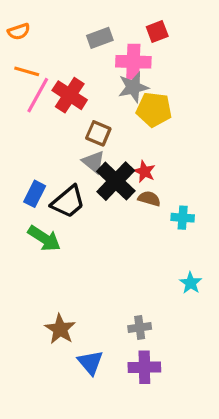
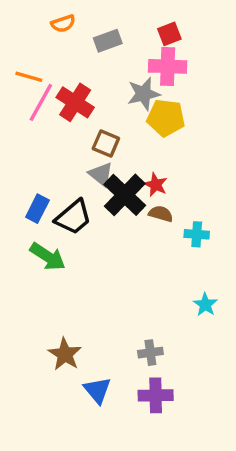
orange semicircle: (19, 32) -> (63, 24), moved
pink cross: (133, 62) -> (168, 66), moved

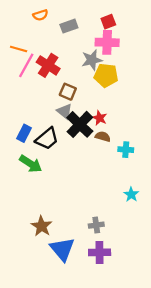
blue triangle: (97, 390) -> (62, 249), size x1.4

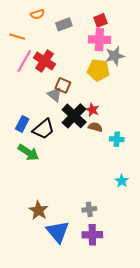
orange line: (19, 49) -> (17, 37), moved
gray star: (92, 60) -> (115, 56), moved
gray triangle: (65, 111) -> (55, 95), moved

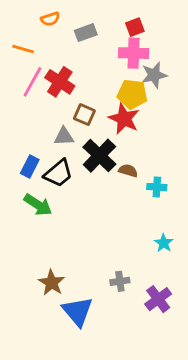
gray triangle: (55, 95) -> (64, 136), moved, turned -42
red star: (92, 110) -> (124, 119), moved, size x1.6
purple cross: (92, 235) -> (158, 299), moved, turned -36

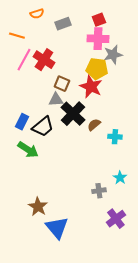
gray triangle: (64, 136) -> (56, 100), moved
brown semicircle: (128, 171) -> (94, 125), turned -56
gray cross: (120, 281) -> (99, 191), moved

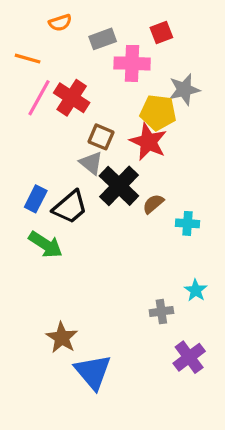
pink cross: (98, 39) -> (132, 63), moved
gray triangle: (56, 100) -> (91, 163), turned 42

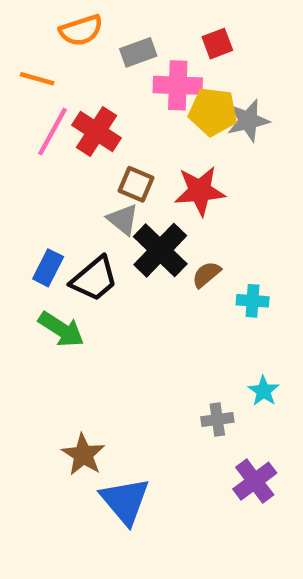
orange semicircle: (60, 23) -> (81, 30), size x1.4
yellow pentagon: (158, 112) -> (213, 112), moved
red star: (148, 142) -> (200, 191), turned -30

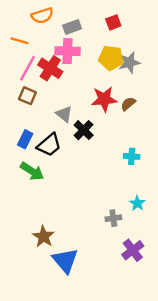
pink cross: (178, 85) -> (68, 51), moved
brown square: (136, 184) -> (27, 96), moved
black cross: (160, 250) -> (84, 130), size x0.7
brown semicircle: (206, 274) -> (128, 104), moved

